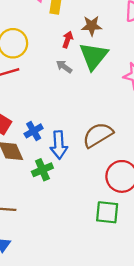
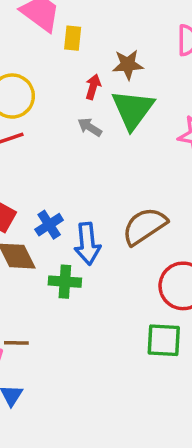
green cross: (42, 170) -> (65, 282), turned 30

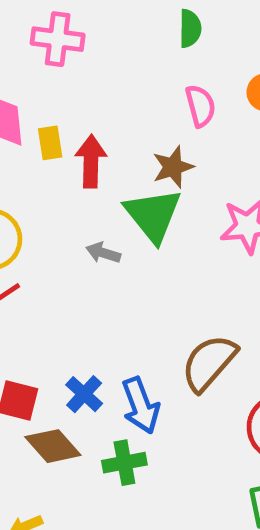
brown star: (128, 65) -> (173, 167), moved
red arrow: (93, 87) -> (91, 161), moved, size x1.5

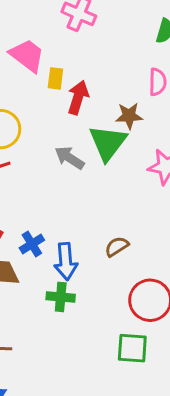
gray arrow: (103, 253) -> (69, 158), size x1.4
brown semicircle: (209, 363) -> (117, 247), size x0.6
green cross: (124, 463) -> (61, 297), moved

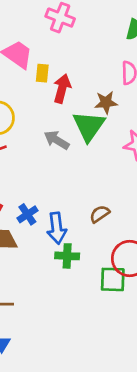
green cross: (61, 297) -> (67, 256), moved
green square: (132, 348) -> (113, 279), moved

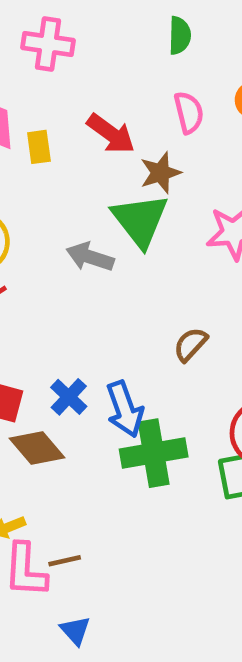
red arrow: (62, 89) -> (111, 134), moved, turned 124
brown semicircle: (100, 214) -> (190, 344), moved
green cross: (67, 256) -> (154, 453), size x1.5

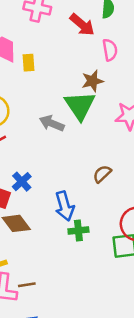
red arrow: (111, 134) -> (82, 25), moved
blue cross: (69, 397) -> (22, 182), moved
green cross: (154, 453) -> (78, 231), size x0.6

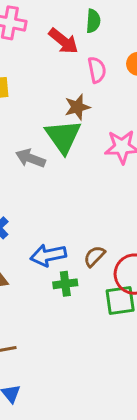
brown semicircle: (102, 174) -> (94, 256), moved
blue arrow: (65, 206) -> (48, 255), turned 96

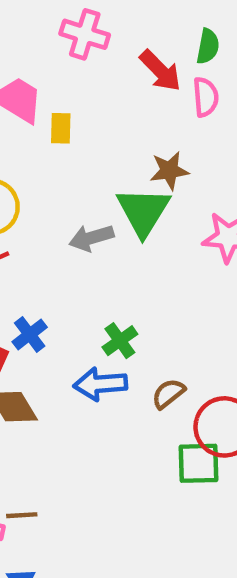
pink semicircle: (97, 70) -> (206, 97), moved
gray arrow: (30, 158) -> (91, 238), turned -44
green cross: (65, 284) -> (120, 341), moved, turned -35

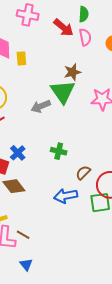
green cross: (120, 341) -> (59, 151), turned -35
blue arrow: (100, 384) -> (66, 196), moved
brown line: (22, 515) -> (23, 235), turned 40

